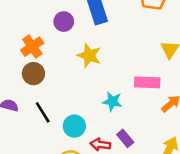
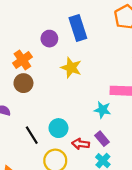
cyan star: (112, 101) -> (102, 110), moved
black line: (43, 112) -> (32, 135), moved

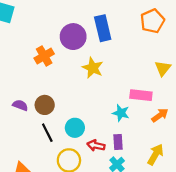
purple circle: (49, 39) -> (73, 37), size x1.5
brown circle: (23, 83) -> (45, 105), moved
purple rectangle: (102, 139) -> (118, 142), turned 32

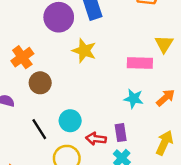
orange cross: (44, 56) -> (22, 57), moved
pink rectangle: (141, 95) -> (140, 63), moved
brown circle: (45, 105) -> (40, 83), moved
cyan star: (121, 113) -> (134, 99), moved

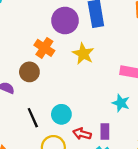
orange cross: (22, 57) -> (44, 48), moved, turned -30
brown circle: (40, 83) -> (29, 72), moved

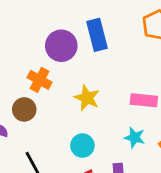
yellow star: (83, 54) -> (87, 98), moved
cyan circle: (61, 114) -> (82, 146), moved

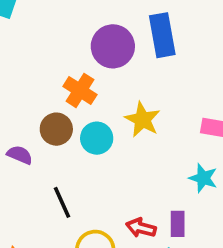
cyan circle: (82, 146) -> (97, 138), moved

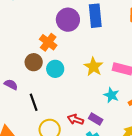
yellow star: (142, 120) -> (93, 67), moved
purple semicircle: (20, 155) -> (11, 85), moved
purple rectangle: (178, 224) -> (96, 119), turned -64

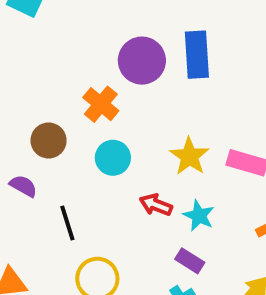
brown circle: (34, 62) -> (49, 140), moved
cyan star: (111, 95) -> (199, 216), moved
red arrow: (75, 119) -> (156, 205), moved

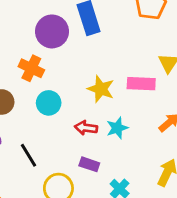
cyan star: (199, 216) -> (117, 128), turned -30
purple rectangle: (190, 261) -> (89, 164), moved

